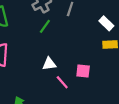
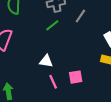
pink square: (83, 71) -> (76, 77), turned -32

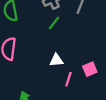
pink line: (53, 82) -> (68, 79), turned 56

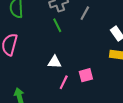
green line: (54, 23) -> (57, 25), turned -72

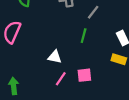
green line: (57, 25) -> (84, 36), moved, turned 32

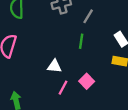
pink square: (84, 75) -> (87, 81), turned -32

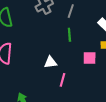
pink square: (87, 81) -> (90, 58), moved, turned -32

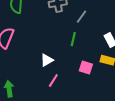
white triangle: (50, 62) -> (47, 60), turned -40

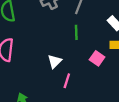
pink square: (86, 67) -> (97, 58), turned 32

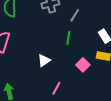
pink line: (67, 81) -> (56, 88), moved

